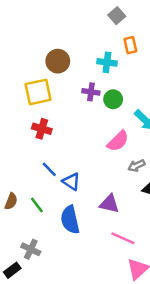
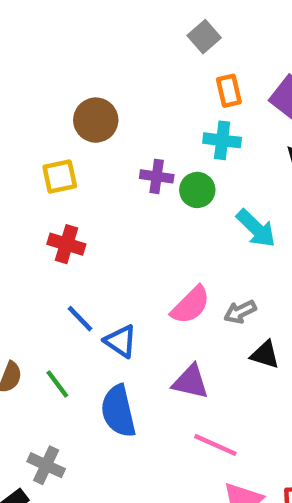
cyan cross: (107, 62) -> (222, 140), moved
yellow square: (38, 92) -> (60, 176), size x0.7
pink semicircle: (118, 141) -> (191, 305), moved

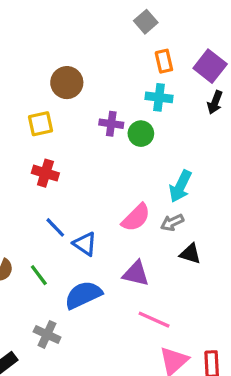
cyan arrow: (256, 228) -> (180, 186), moved, turned 72
blue semicircle: (118, 411) -> (83, 295), turned 78
gray cross: (46, 465) -> (47, 334), moved

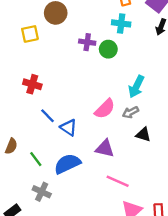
yellow square: (40, 124) -> (30, 34), moved
red cross: (45, 173) -> (32, 84), moved
green line: (39, 275) -> (36, 159), moved

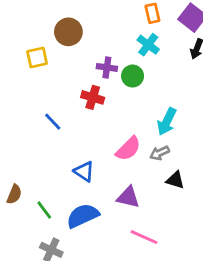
cyan cross: (121, 23) -> (148, 45), turned 30
red cross: (32, 84) -> (93, 97), moved
blue line: (47, 116) -> (53, 122), moved

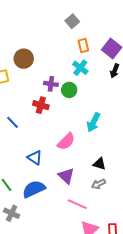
gray arrow: (160, 153) -> (98, 184), moved
purple triangle: (128, 197) -> (66, 176), turned 30

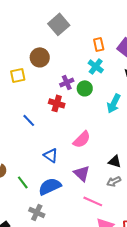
gray square: (72, 21) -> (59, 24), moved, size x1.5
purple cross: (51, 84) -> (67, 82), turned -32
cyan arrow: (93, 122) -> (114, 103), moved
gray cross: (12, 213) -> (37, 212), moved

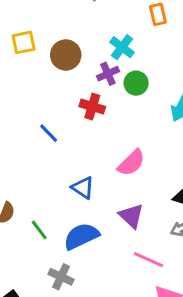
brown circle: (40, 57) -> (66, 55), moved
cyan cross: (96, 66) -> (122, 47), moved
yellow square: (18, 75) -> (24, 42), moved

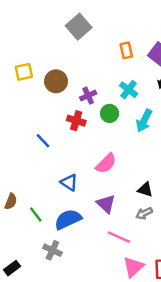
cyan cross: (122, 47) -> (129, 90), moved
green circle: (136, 83) -> (110, 113), moved

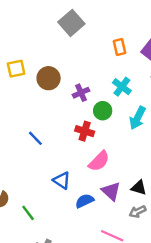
red cross: (76, 121) -> (85, 131), moved
purple triangle: (106, 204) -> (111, 191), moved
blue semicircle: (68, 219) -> (85, 201), moved, size x0.7

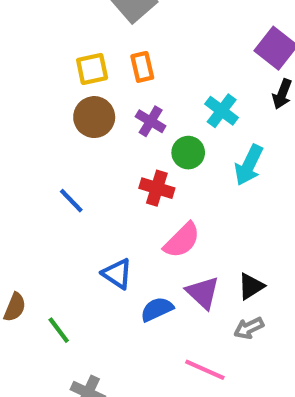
orange rectangle: (119, 47) -> (142, 67), moved
yellow square: (16, 69) -> (92, 69), moved
brown circle: (49, 78) -> (94, 117), moved
purple cross: (81, 93) -> (151, 121), turned -35
black triangle: (139, 188) -> (251, 286), turned -49

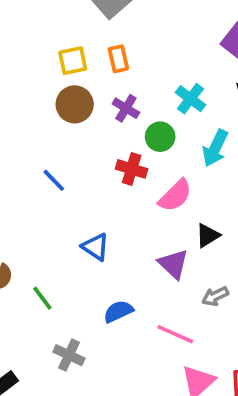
pink semicircle: (182, 240) -> (175, 196), moved
black triangle: (251, 286) -> (208, 235), moved
blue semicircle: (157, 309) -> (118, 311), moved

